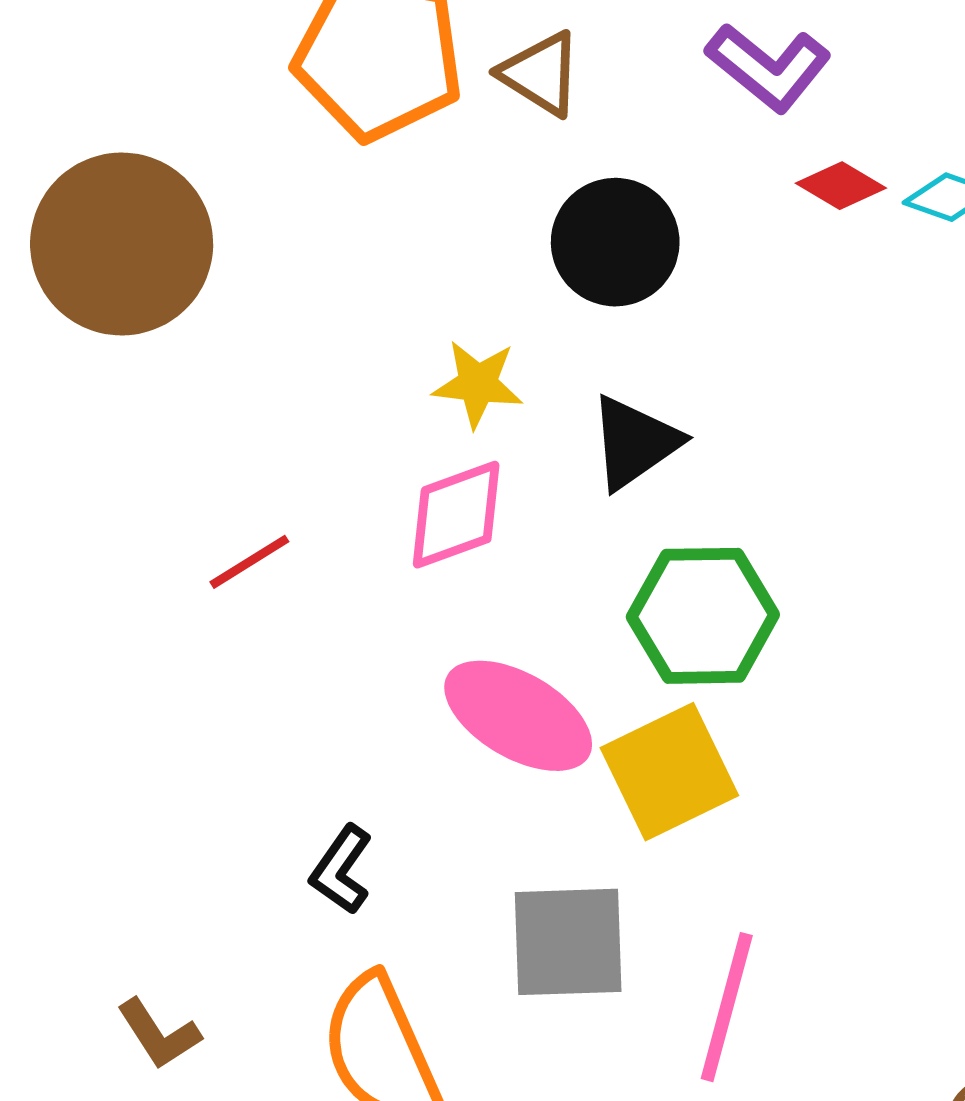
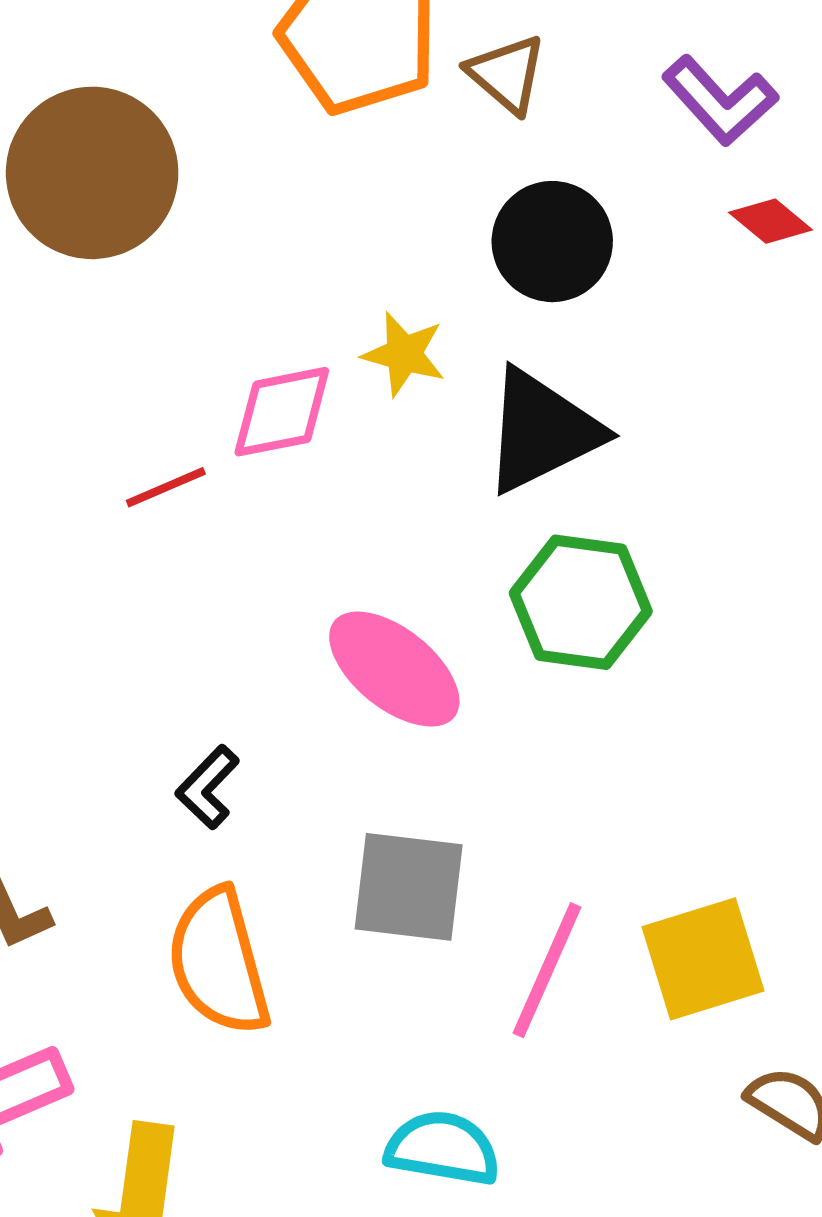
black triangle: (635, 443) -> (542, 431), size x1.4
pink diamond: (456, 515) -> (282, 412), moved
yellow square: (669, 772) -> (703, 959), moved

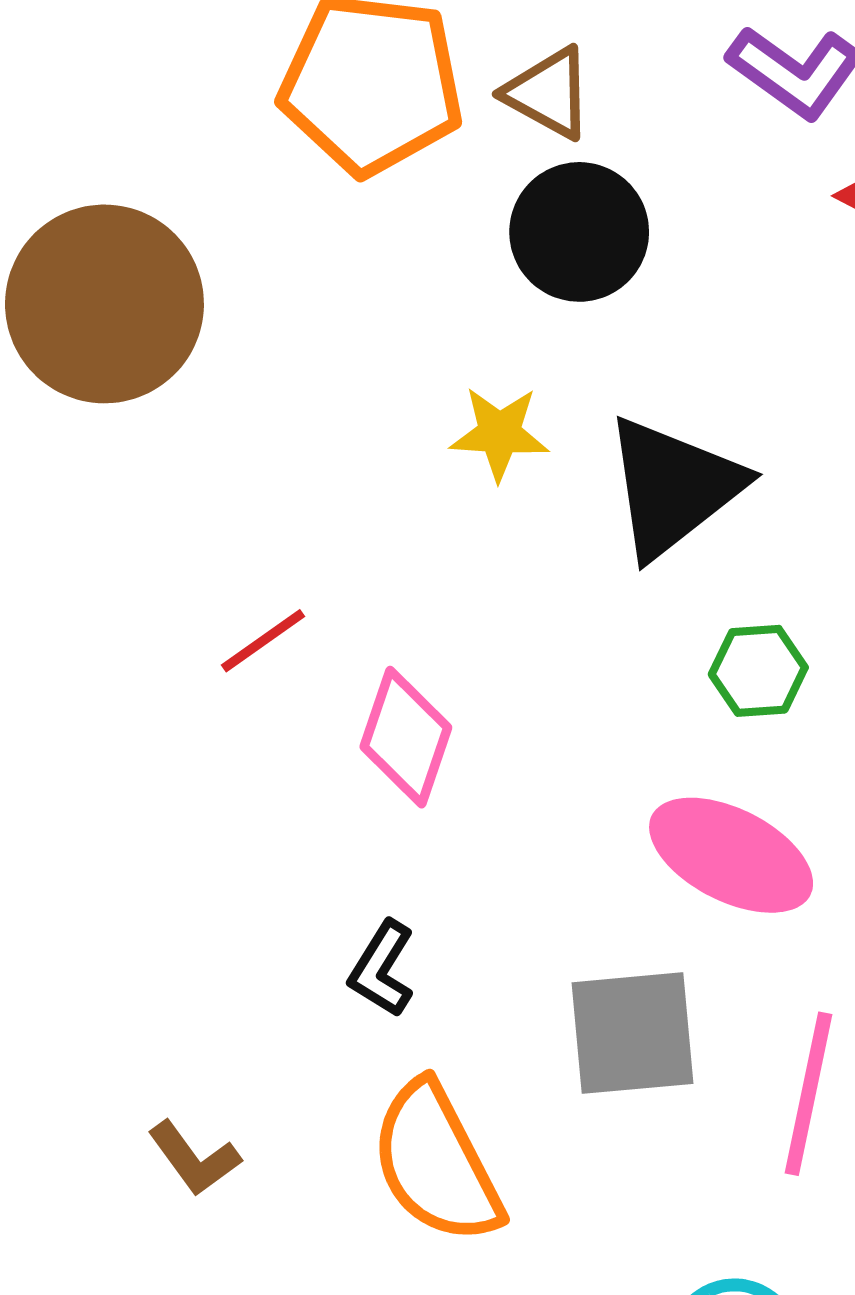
black circle: (552, 242) -> (579, 232), moved
pink diamond: (282, 412) -> (406, 737), moved, turned -48
green hexagon: (581, 602) -> (758, 671), size x0.6
pink ellipse: (394, 669) -> (731, 855), moved

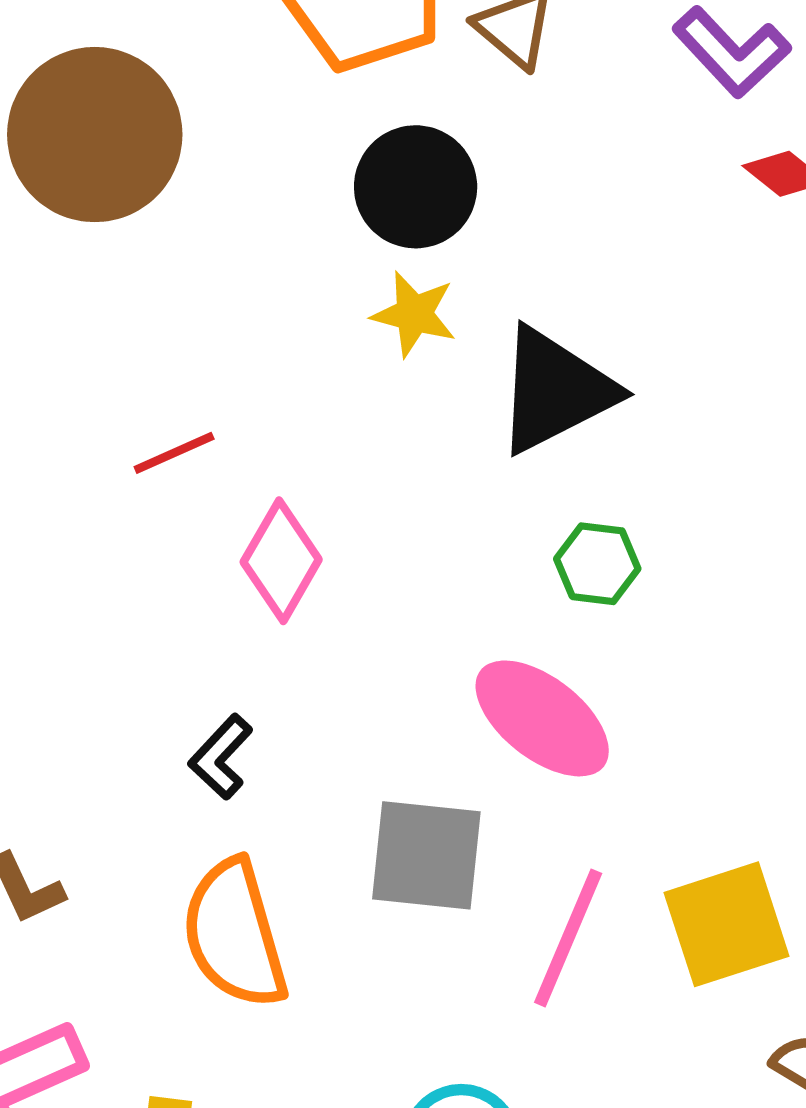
black circle: (579, 232) -> (416, 187), moved

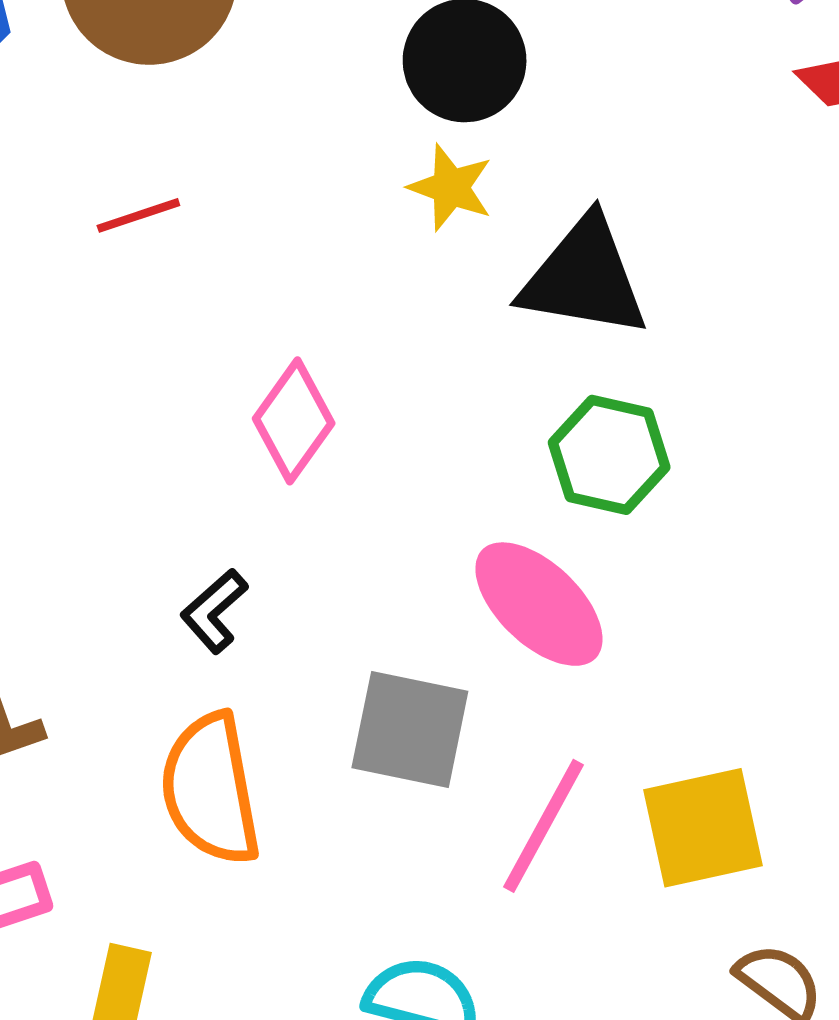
black triangle: (555, 390) -> (584, 278), turned 31
red line: (174, 453) -> (138, 215), moved
green hexagon: (597, 564) -> (609, 455), size x1.4

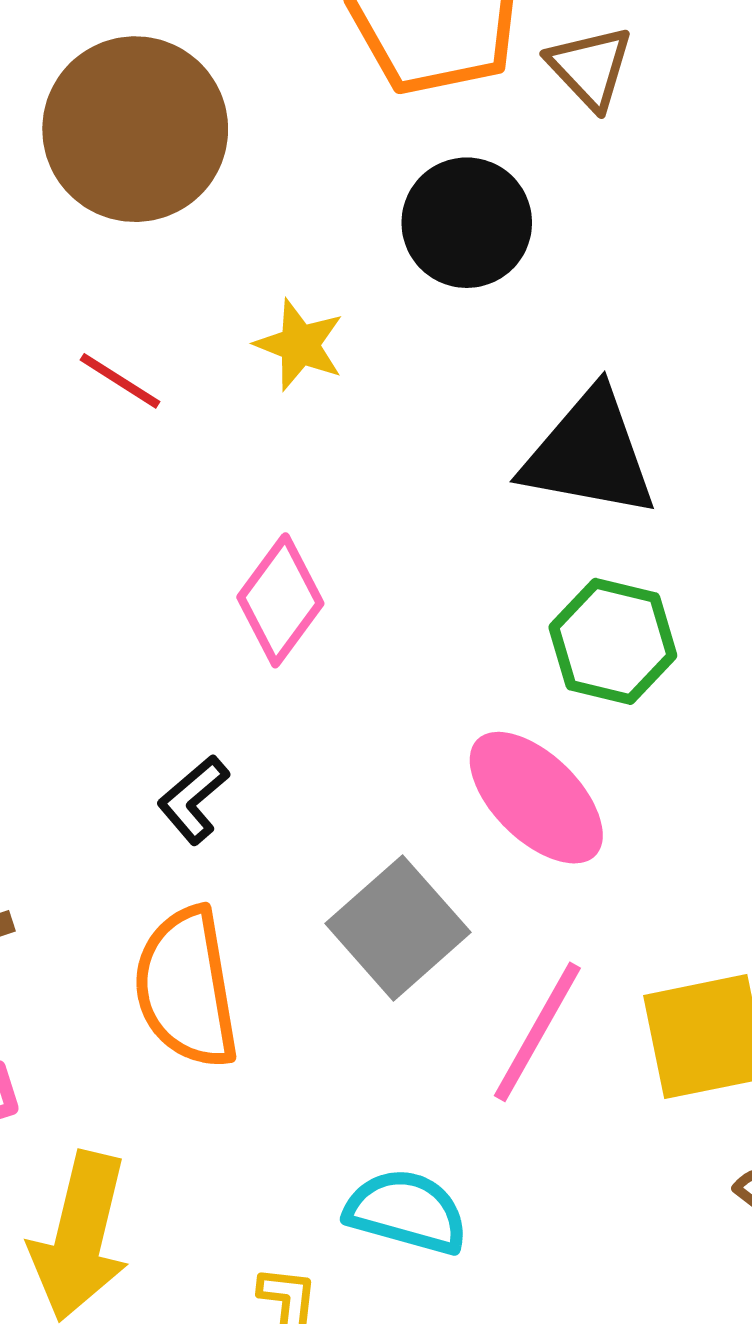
yellow star: (451, 188) -> (300, 345), moved
red line: (138, 215) -> (120, 381), turned 50
gray square: (410, 730) -> (398, 928), turned 36

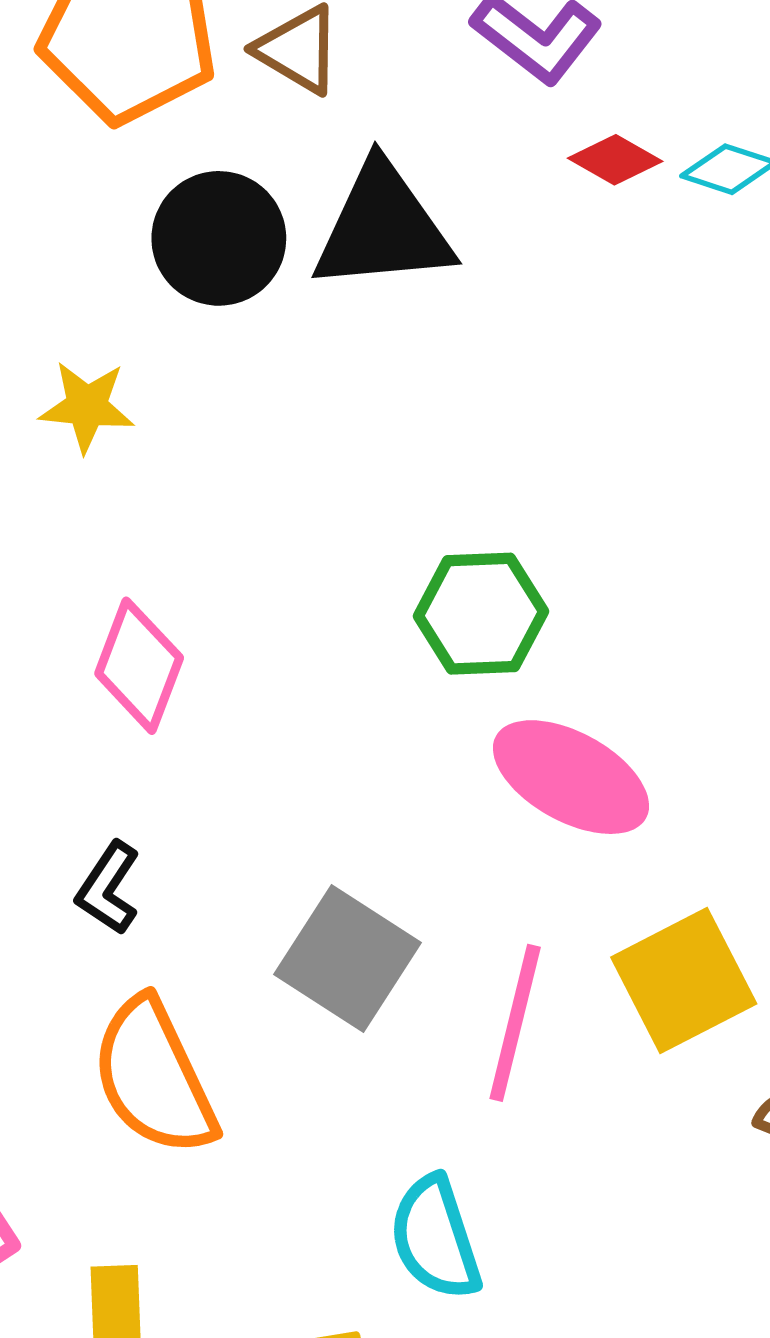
black triangle: (589, 454) -> (383, 227), moved
pink ellipse: (536, 798) -> (571, 777), moved
cyan semicircle: (407, 1212) -> (435, 1238), turned -108

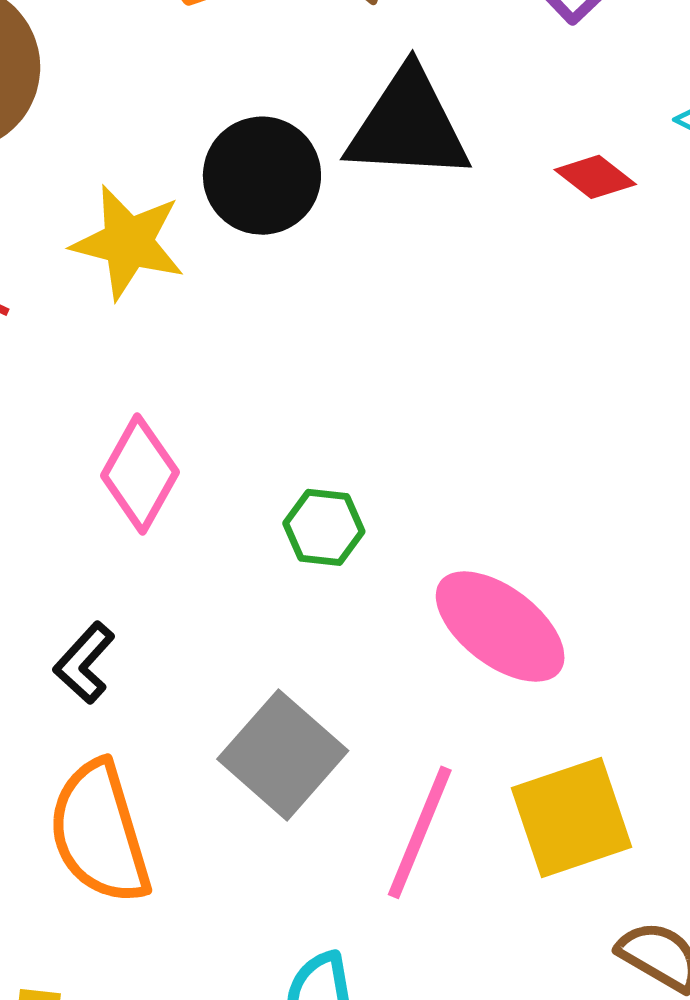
red diamond: (615, 160) -> (595, 177), moved
black circle: (219, 238) -> (262, 176), moved
yellow star: (87, 406) -> (128, 242), size x1.4
green hexagon: (481, 614) -> (324, 527), moved, size x0.7

